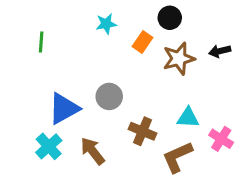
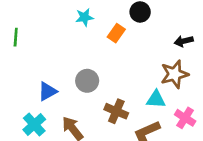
green line: (41, 42) -> (16, 37), moved
brown star: (179, 59) -> (174, 74), moved
blue triangle: (64, 109) -> (47, 91), size x0.7

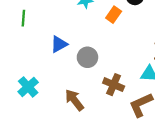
blue triangle: (47, 91) -> (59, 44), moved
cyan cross: (34, 124) -> (28, 87), moved

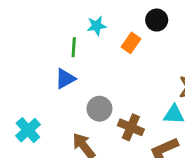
green line: (23, 18) -> (74, 47), moved
gray circle: (87, 57) -> (99, 109), moved

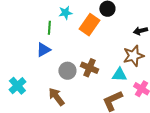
orange rectangle: (131, 43) -> (89, 25), size x1.5
brown cross: (131, 127) -> (89, 68), moved

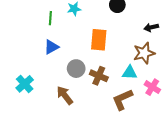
orange rectangle: (89, 25) -> (99, 40), moved, turned -30
green line: (49, 28) -> (50, 18), moved
brown cross: (89, 68) -> (99, 76), moved

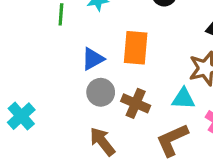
blue triangle: (51, 47) -> (93, 59), moved
brown arrow: (65, 95) -> (102, 142), moved

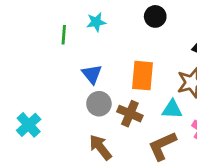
orange rectangle: (136, 48) -> (143, 76), moved
blue triangle: (93, 59) -> (92, 74), turned -40

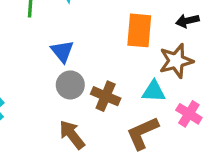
orange rectangle: (143, 76) -> (139, 30), moved

